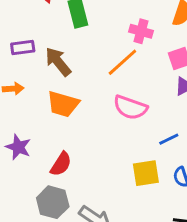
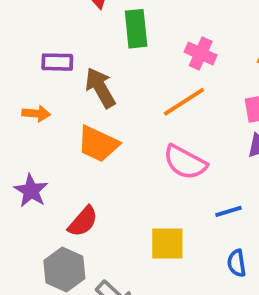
pink cross: (141, 31) -> (201, 54), moved
yellow square: (146, 173) -> (167, 243), moved

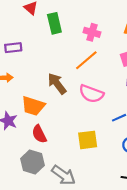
brown arrow: (100, 88) -> (57, 84), moved
orange trapezoid: (98, 144) -> (33, 106), moved
red semicircle: (83, 222) -> (39, 134), turned 120

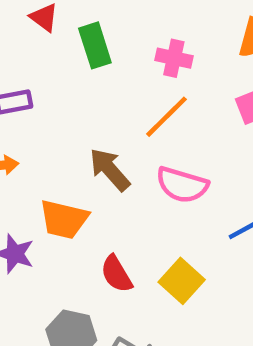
red semicircle: (39, 134) -> (116, 274), moved
yellow square: (88, 140) -> (182, 281), turned -36

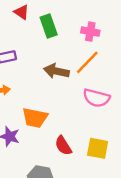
brown arrow: (110, 169) -> (56, 71), moved, turned -35
yellow square: (182, 281) -> (98, 148), turned -30

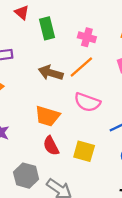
orange trapezoid: (35, 118) -> (47, 116), moved

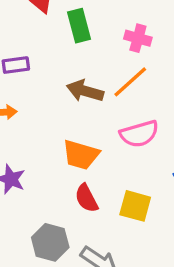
pink semicircle: (87, 102) -> (139, 134), turned -35

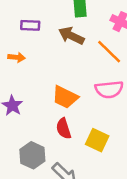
orange line: (130, 82) -> (109, 52), turned 76
brown arrow: (85, 91) -> (71, 36), moved

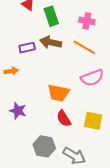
purple rectangle: (30, 25) -> (27, 48), moved

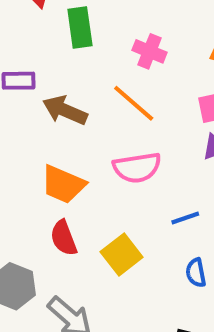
brown arrow: (51, 42) -> (65, 110), moved
yellow square: (93, 121) -> (122, 254), turned 30

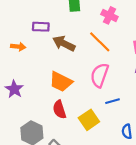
pink semicircle: (137, 168) -> (100, 75), turned 115
blue line: (185, 218) -> (113, 101), moved

